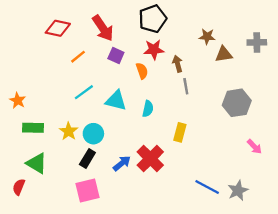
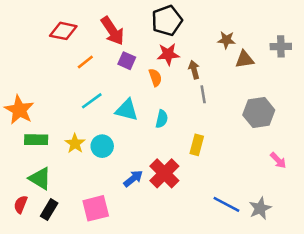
orange star: (18, 100) -> (19, 110), size x1.6
black rectangle: (87, 159) -> (49, 210), moved

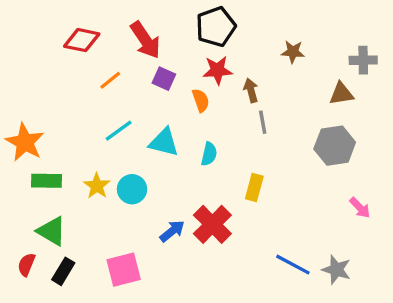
brown triangle: (245, 59) -> (341, 94), moved
gray star: (260, 208) -> (336, 270), turned -30

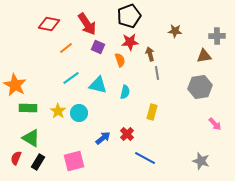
red cross: (212, 224) -> (127, 134), size x0.6
blue line: (293, 265) -> (145, 158), moved

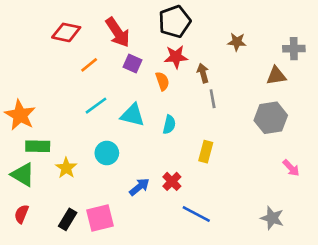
yellow star: (58, 111) -> (66, 168), moved
green triangle: (31, 138) -> (23, 175), moved
black rectangle: (38, 162) -> (68, 219), moved

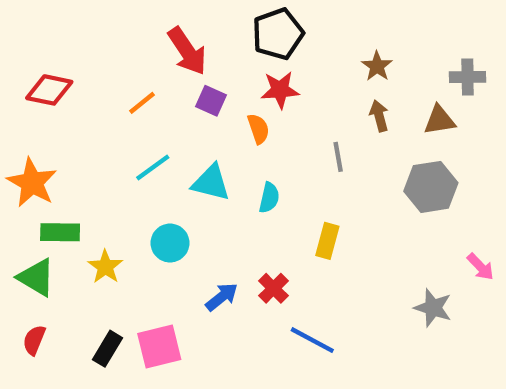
red diamond: (66, 32) -> (49, 90), moved
brown star: (237, 42) -> (377, 66), turned 30
brown arrow: (203, 73) -> (379, 116), moved
pink arrow: (291, 168) -> (480, 267), moved
gray star: (272, 218) -> (433, 308), moved

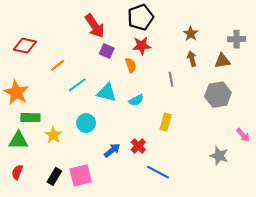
orange line: (142, 103) -> (58, 65), moved
cyan semicircle: (269, 198) -> (136, 100), turned 48
green triangle: (36, 278) -> (18, 140), turned -30

